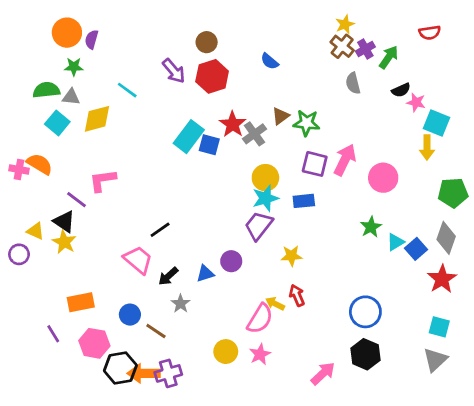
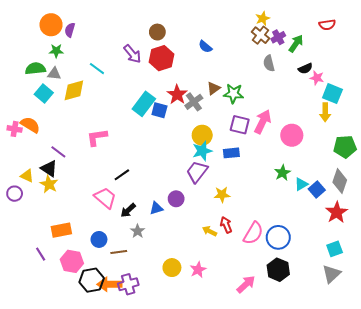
pink L-shape: (103, 180) -> (97, 137), moved
pink semicircle: (260, 319) -> (253, 233), moved
cyan square: (439, 327) -> (335, 249), turned -35
brown line: (156, 331) -> (119, 252), turned -42

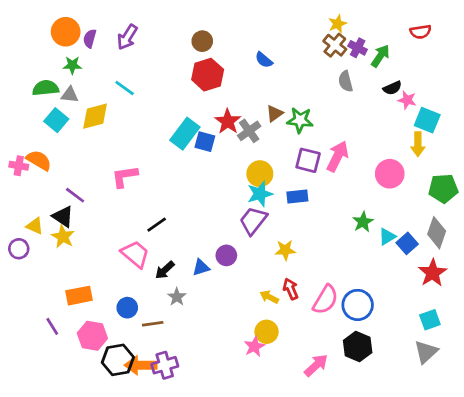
purple cross: (278, 37) -> (358, 48), turned -32
purple arrow: (132, 54) -> (127, 37), moved, turned 72
pink circle: (292, 135) -> (390, 174), moved
yellow circle: (172, 268) -> (267, 332), moved

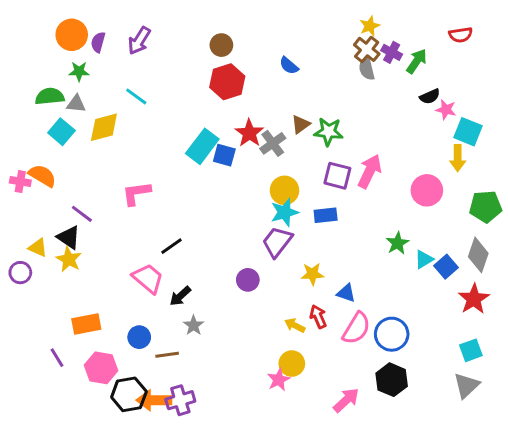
gray semicircle: (346, 81) -> (367, 69), moved
blue triangle: (201, 267) -> (346, 293), moved, turned 36

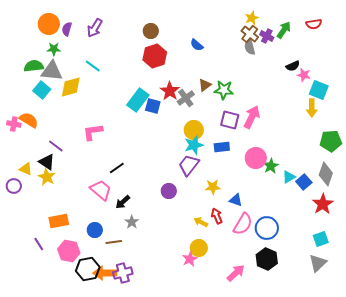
green arrow: (417, 61) -> (284, 30), moved
gray triangle: (76, 104) -> (52, 71), size x1.6
pink circle: (427, 190) -> (256, 158), moved

